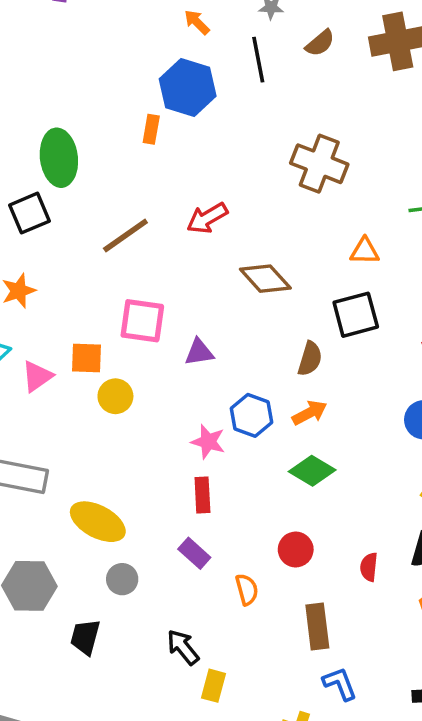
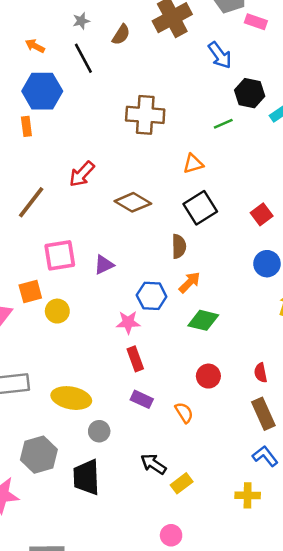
brown rectangle: (317, 626) -> (263, 414), moved
black trapezoid: (85, 637) -> (86, 477), size x1.4
yellow rectangle: (213, 686) -> (182, 483), turned 55

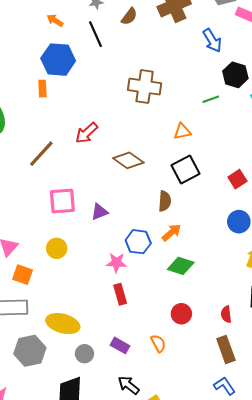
orange square: (30, 292) -> (23, 275), moved, turned 30
purple rectangle: (142, 399) -> (120, 345), moved
gray hexagon: (39, 455) -> (30, 351), moved

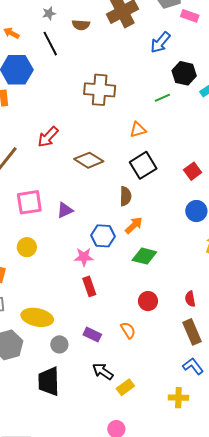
brown semicircle: (129, 16) -> (81, 25), turned 60
blue arrow: (212, 41) -> (160, 42), turned 75

